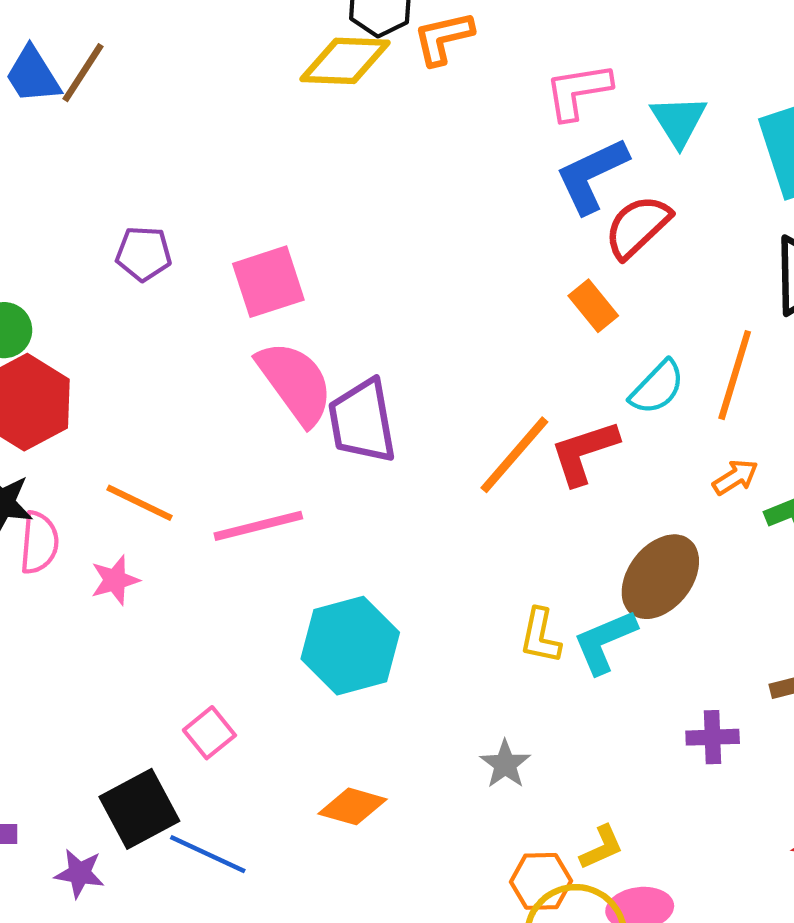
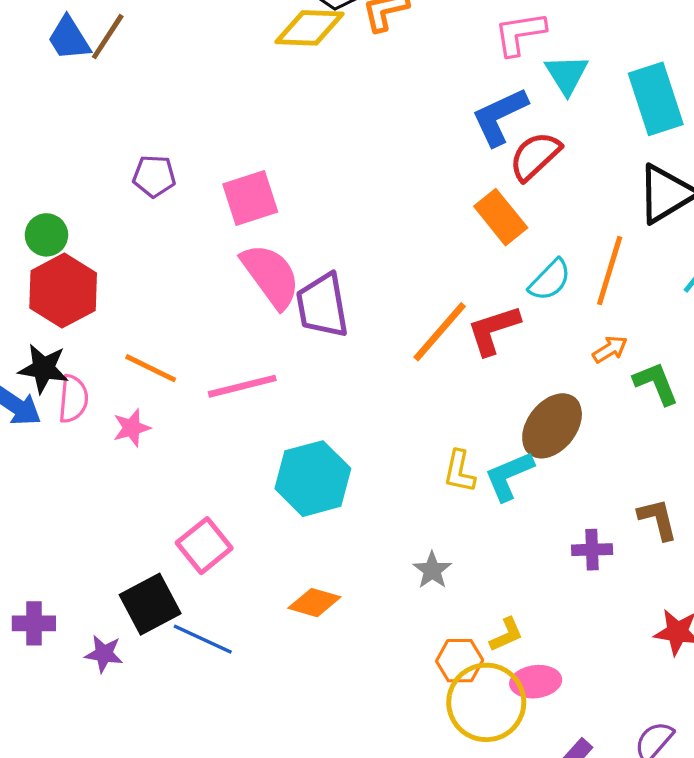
pink L-shape: (578, 91) -> (520, 34), moved
orange rectangle: (593, 306) -> (501, 217), size x1.4
pink square: (209, 733) -> (204, 546), size x1.4

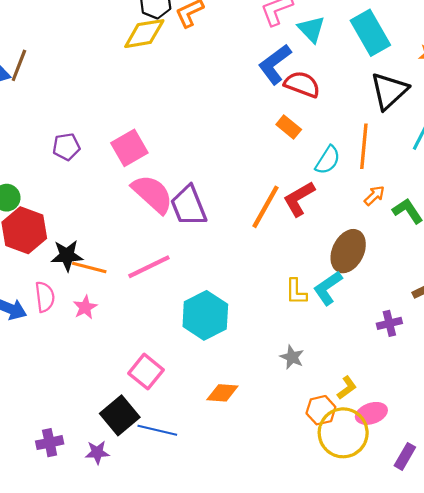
red semicircle: (535, 156) -> (302, 84), turned 75
orange rectangle: (501, 217) -> (289, 127), size x0.7
black star: (43, 368) -> (67, 256), moved

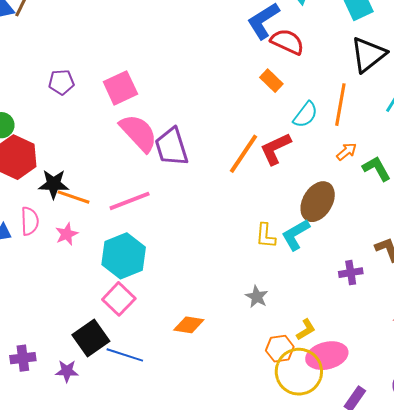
cyan hexagon: (205, 315) -> (124, 256), moved
pink ellipse: (371, 413) -> (327, 356), size x1.4

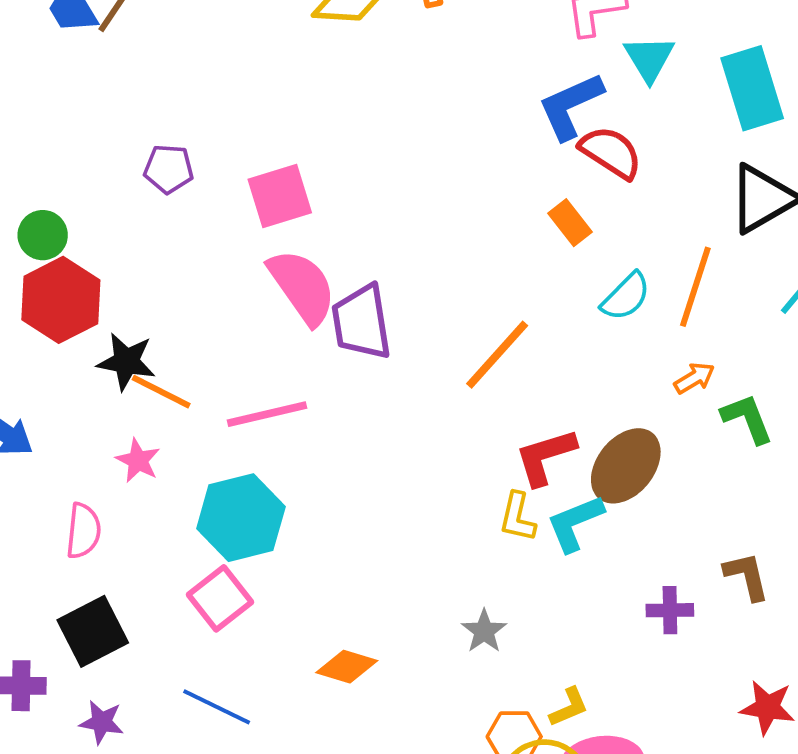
red L-shape: (275, 149) -> (545, 457), moved
pink semicircle: (30, 221) -> (83, 531), moved
pink star: (67, 234) -> (138, 460), turned -30
black square: (91, 338) -> (93, 631), moved

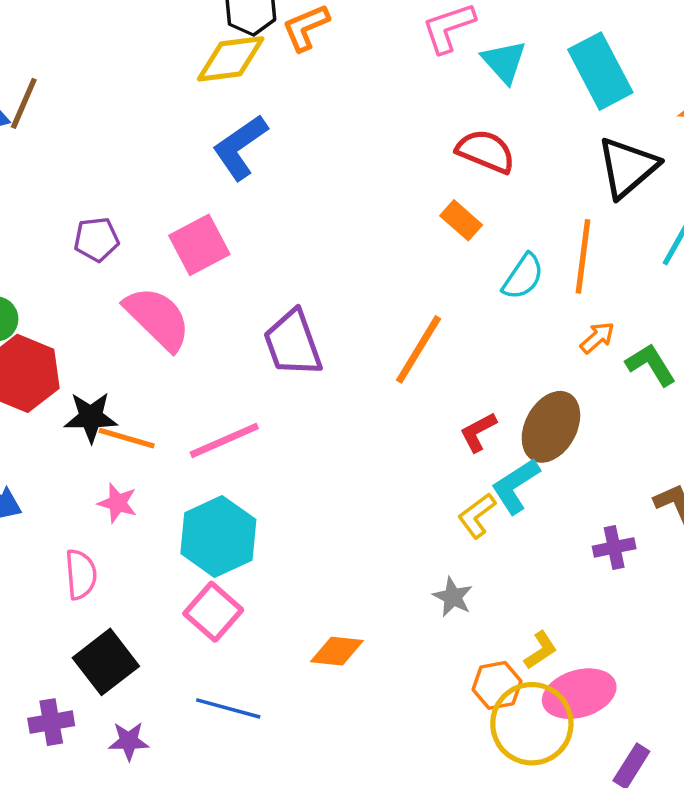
blue L-shape: (571, 106) -> (240, 147), moved
pink semicircle: (302, 287) -> (158, 318), moved
red L-shape: (545, 457) -> (478, 432), size x0.7
yellow L-shape: (517, 517) -> (477, 516), moved, turned 51

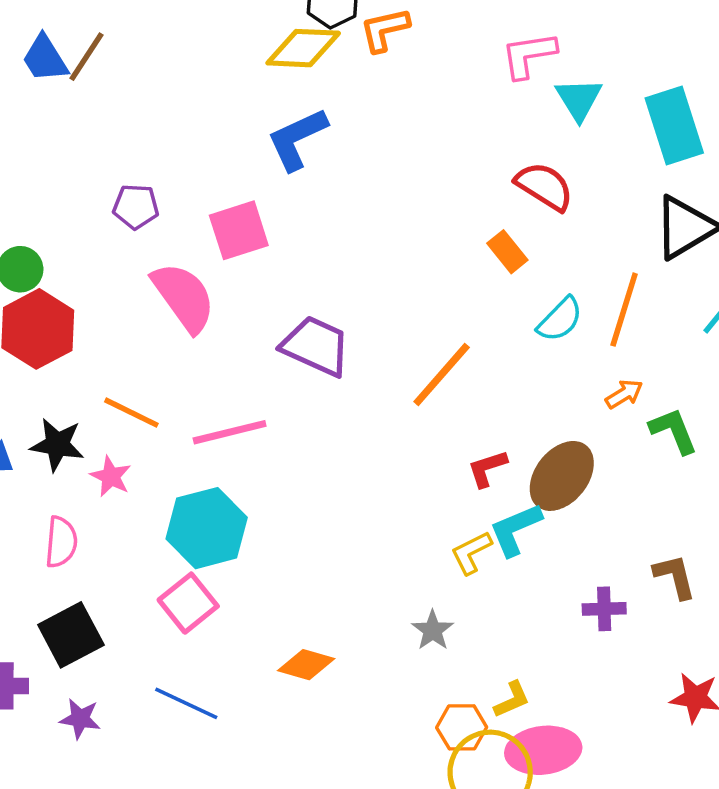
purple trapezoid: (293, 343) -> (316, 346), turned 124
black star: (91, 417) -> (57, 445), moved

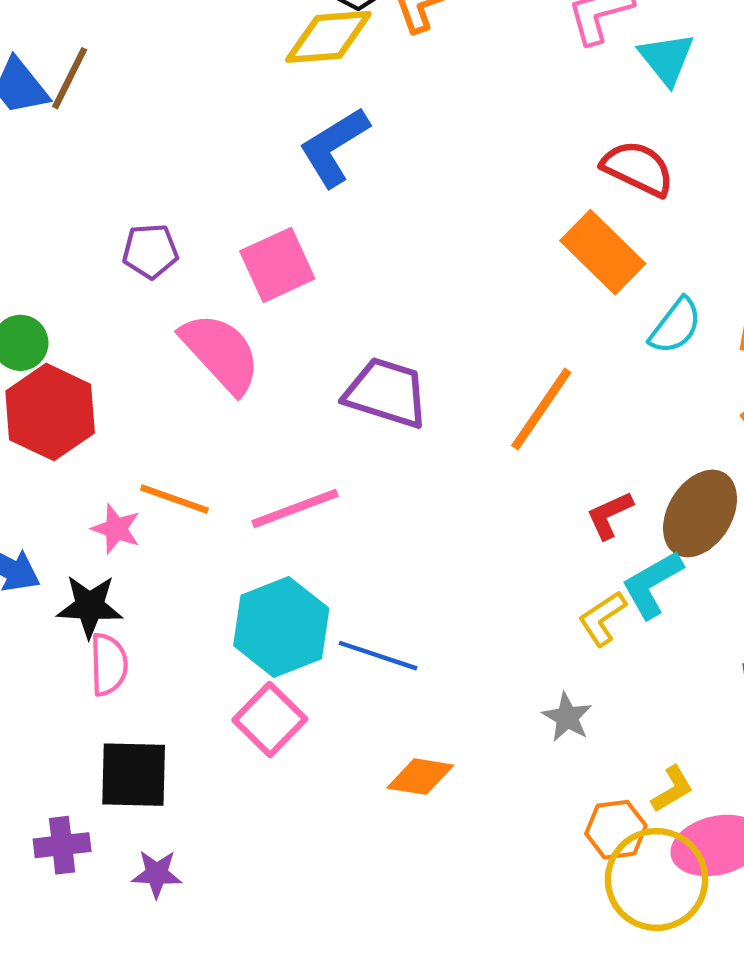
orange rectangle: (507, 252) -> (603, 252), size x1.6
black star: (57, 445) -> (90, 606), moved
pink star: (111, 476) -> (116, 529), moved
black square: (71, 635) -> (134, 775), turned 36
blue line: (186, 703) -> (378, 656), moved

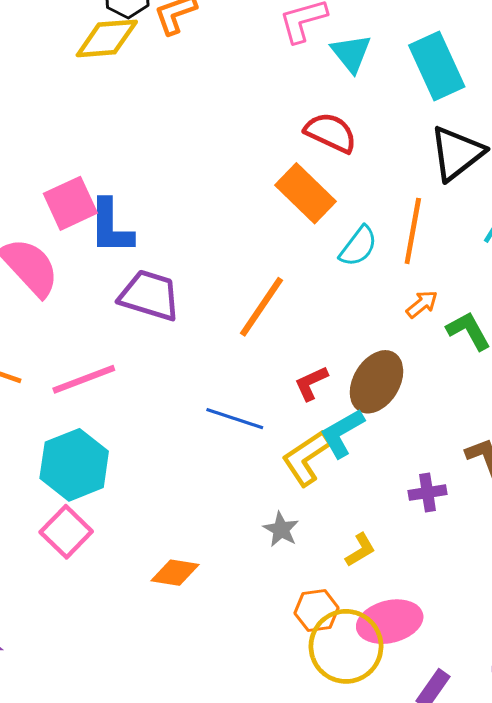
blue L-shape: (334, 147) -> (111, 227), moved, turned -58
yellow L-shape: (602, 618) -> (306, 458), size x1.4
blue line: (378, 656) -> (235, 419), moved
yellow L-shape: (672, 789) -> (360, 550), moved

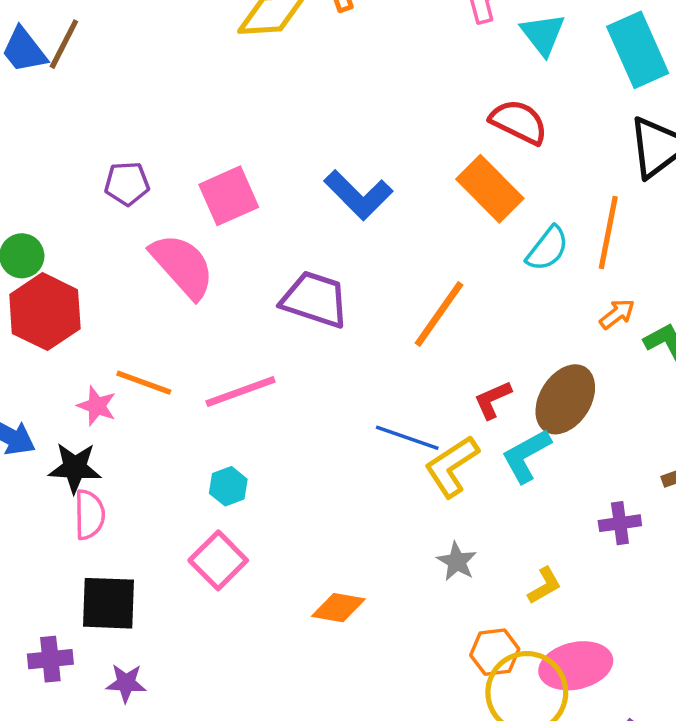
blue L-shape: (111, 227) -> (358, 195), moved, turned -46
yellow L-shape: (306, 458) -> (452, 466), moved
cyan hexagon: (74, 465) -> (228, 486), size x0.5

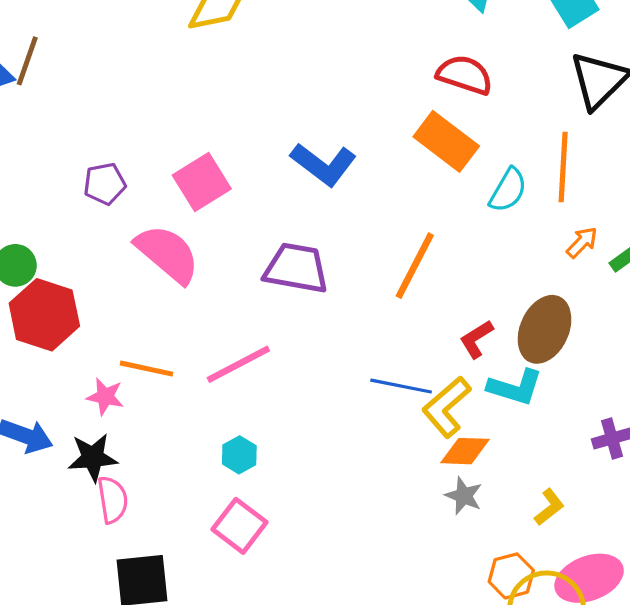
cyan L-shape: (526, 456) -> (515, 387), turned -126
orange diamond: (338, 608) -> (465, 451), moved

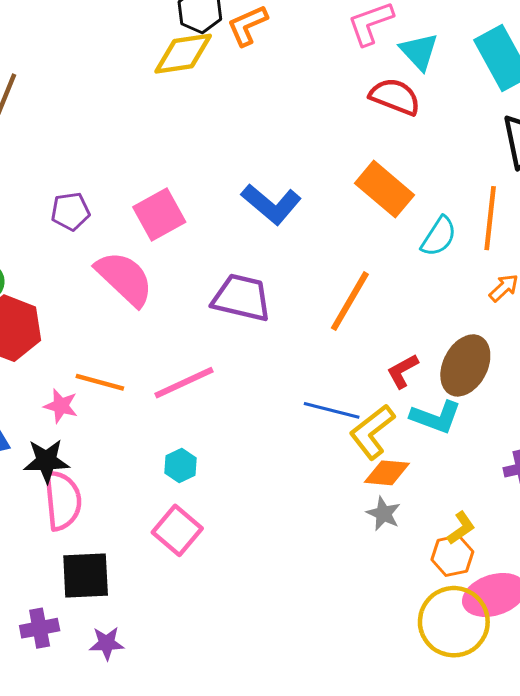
red semicircle: (465, 75) -> (395, 97), moved
pink semicircle: (113, 500) -> (63, 500), size x1.4
orange hexagon: (511, 576) -> (452, 556), moved

